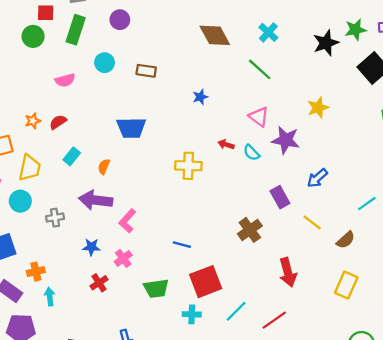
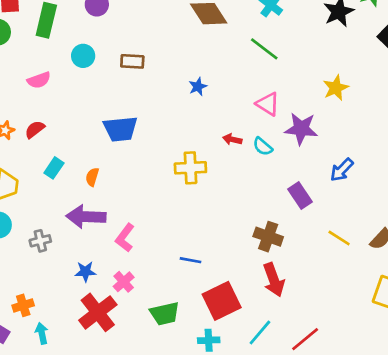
yellow line: (312, 223) -> (339, 238), moved
brown cross: (250, 230) -> (268, 237), turned -30
red arrow: (288, 272) -> (274, 280), moved
red cross: (99, 283) -> (98, 312), size x1.8

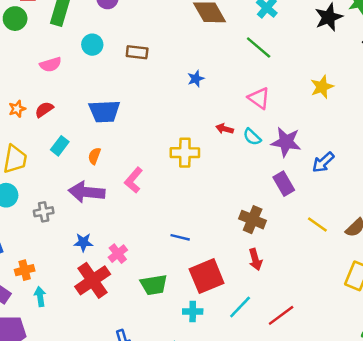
blue trapezoid: (120, 129) -> (104, 111), moved
purple star: (301, 129) -> (286, 142), moved
pink L-shape: (125, 238) -> (134, 180), moved
red arrow: (274, 280) -> (255, 259), size x0.7

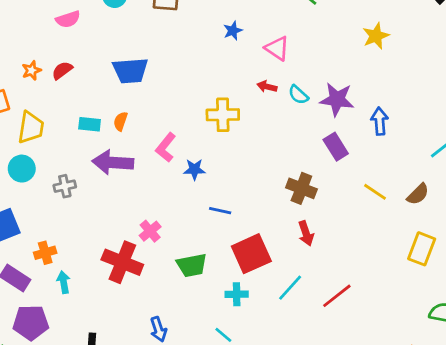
pink triangle: (259, 98) -> (277, 48), moved
cyan rectangle: (60, 146) -> (90, 124), moved, turned 60
blue arrow: (323, 162) -> (380, 121), turned 130
blue star: (83, 242) -> (194, 169), moved
red cross: (93, 280) -> (122, 262), turned -32

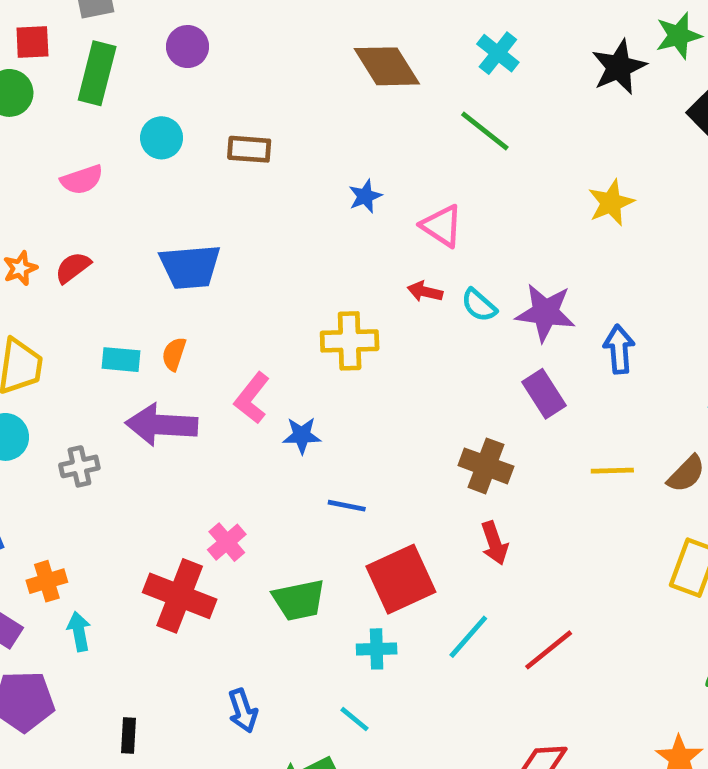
yellow line: (375, 192) -> (612, 471), turned -35

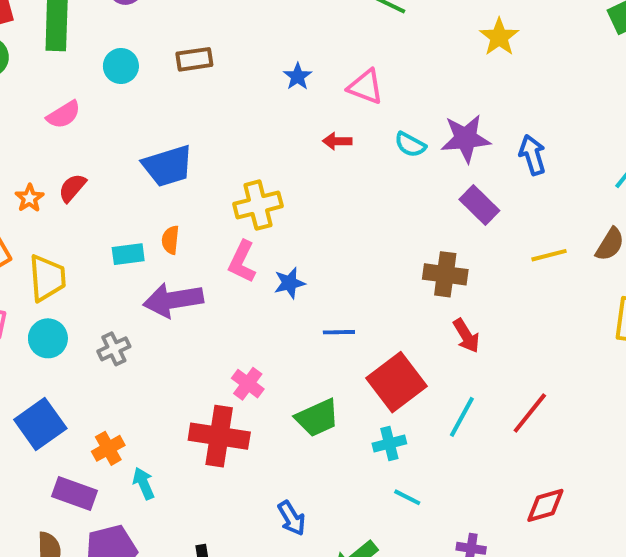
red arrow: (425, 292) -> (337, 141), moved
yellow cross: (350, 341) -> (258, 205), moved
cyan line: (355, 719) -> (407, 497), moved

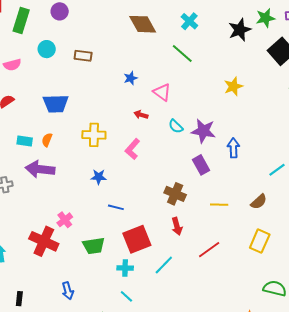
yellow line: (549, 255) -> (219, 205), moved
pink L-shape: (242, 262) -> (132, 149), moved
red line: (530, 413) -> (209, 250), moved

